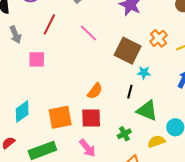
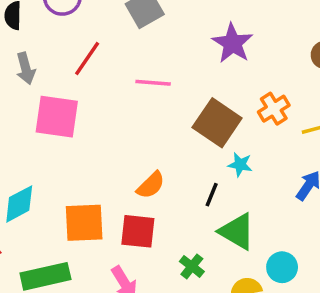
pink line: (88, 33) -> (153, 83), turned -48
pink square: (37, 59) -> (57, 117), size x1.5
green cross: (124, 134) -> (192, 266), turned -32

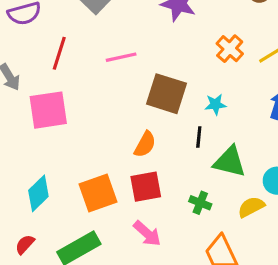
brown square: (217, 123) -> (166, 94), moved

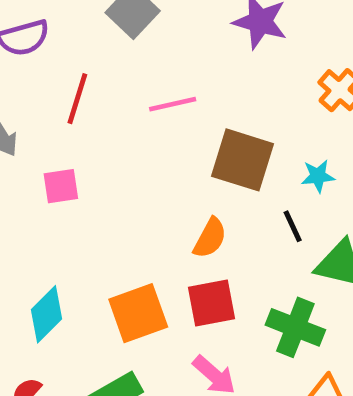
pink square: (48, 110) -> (61, 186), size x0.6
black line: (199, 137) -> (293, 226), turned -30
green cross: (200, 203) -> (295, 327), size x1.6

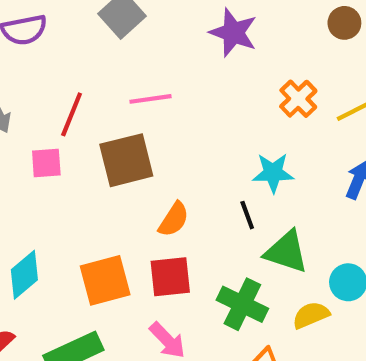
red line: (77, 99) -> (72, 114), moved
brown square: (243, 160) -> (126, 160), moved, turned -36
cyan star: (318, 176) -> (273, 173), size x1.4

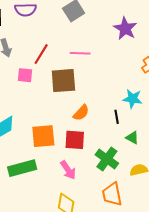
green triangle: (286, 252) -> (132, 138), size x0.6

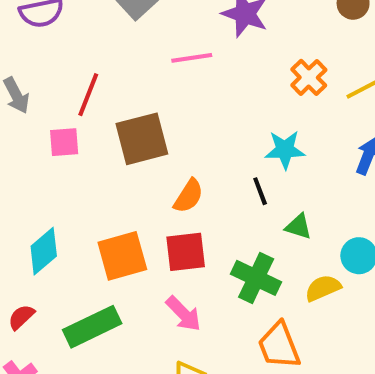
pink line: (80, 53) -> (192, 58), moved

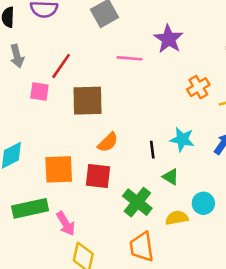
cyan star: (285, 150) -> (182, 139), moved
pink arrow: (183, 314) -> (66, 224), moved

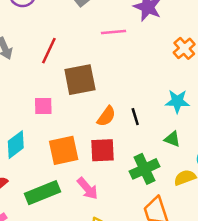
pink square: (39, 92) -> (43, 106), moved
black line: (152, 150) -> (135, 117), moved
green cross: (137, 202) -> (145, 169), turned 36
pink arrow: (66, 224) -> (88, 188), moved

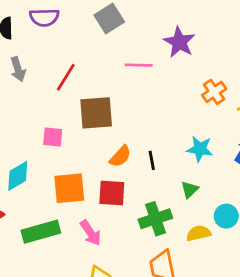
green triangle: (172, 139) -> (190, 190), turned 48

